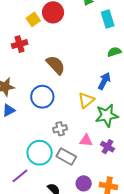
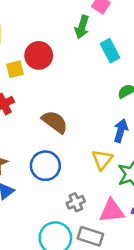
yellow square: (33, 19) -> (15, 69), turned 32
pink triangle: (86, 140) -> (112, 211), size x1.5

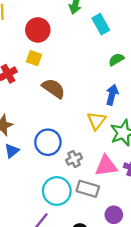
yellow square: (15, 69) -> (34, 58), moved, turned 35
blue circle: (45, 166) -> (48, 142), moved

